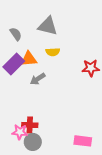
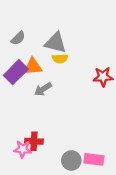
gray triangle: (48, 26) -> (55, 43), moved
gray semicircle: (16, 34) -> (18, 38), turned 80
gray circle: (33, 142) -> (71, 160), moved

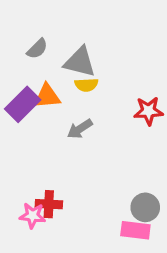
gray semicircle: (18, 38) -> (37, 49), moved
gray arrow: (43, 89) -> (80, 129), moved
gray circle: (71, 160) -> (145, 207), moved

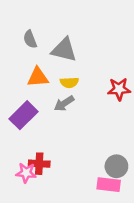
gray semicircle: (37, 49) -> (30, 39), turned 114
yellow semicircle: (86, 85) -> (69, 82), moved
purple rectangle: (23, 104) -> (23, 115), moved

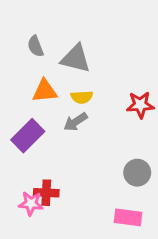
gray circle: (116, 166) -> (137, 173), moved

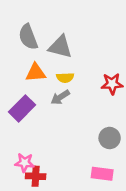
gray semicircle: (35, 46) -> (28, 37), size x1.5
red cross: (46, 193) -> (36, 176), moved

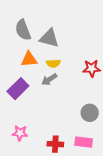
red cross: (36, 176) -> (55, 144), moved

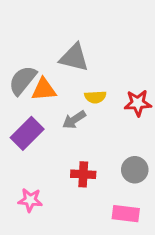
gray semicircle: (23, 30) -> (23, 80), moved, turned 60
yellow semicircle: (53, 63) -> (95, 97), moved
red cross: (55, 144) -> (83, 174), moved

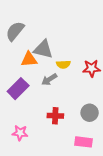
gray triangle: (74, 58) -> (43, 49), moved
gray semicircle: (23, 80) -> (15, 31), moved

